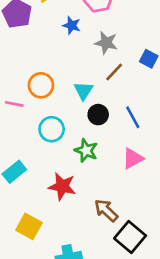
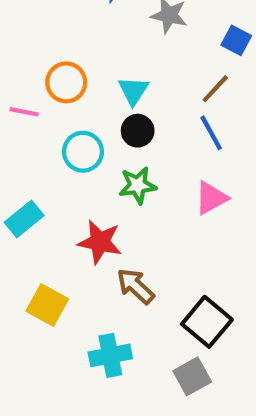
brown line: (114, 72) -> (215, 89), moved
black circle: (98, 115) -> (138, 131), moved
green star: (86, 150) -> (138, 185), turned -30
brown arrow: (106, 210) -> (135, 286), moved

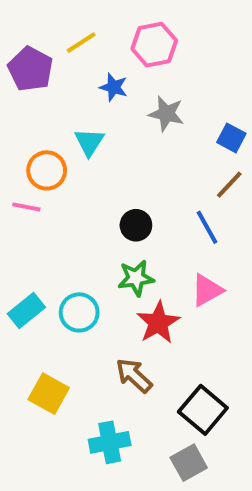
orange circle: (66, 82) -> (47, 170), moved
brown line: (215, 89) -> (229, 185), moved
cyan triangle: (133, 91) -> (89, 142), moved
cyan circle: (83, 152) -> (79, 312), moved
red star: (100, 242) -> (158, 323), moved, turned 30

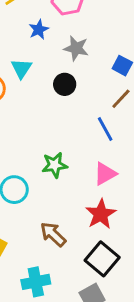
blue star: (114, 87) -> (39, 29), turned 30
black circle: (136, 225) -> (65, 84), moved
red star: (158, 323) -> (101, 214), moved

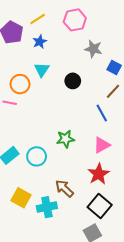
blue star: (39, 29) -> (40, 42), moved
gray star: (76, 48) -> (93, 49), moved
cyan cross: (36, 282) -> (47, 207), moved

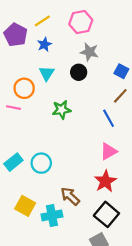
gray star: (93, 49) -> (89, 52), moved
black circle: (73, 81) -> (79, 72), moved
green star: (66, 139) -> (62, 110), moved

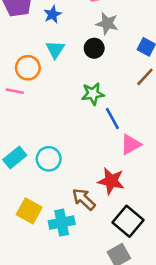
green star: (62, 110) -> (93, 94), moved
blue line: (109, 118) -> (112, 118), moved
red star: (105, 181) -> (111, 181), moved, turned -30

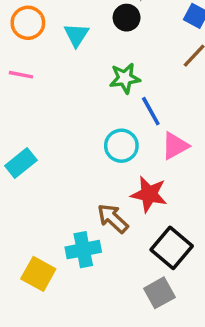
cyan triangle: (55, 50) -> (76, 35), moved
orange circle: (28, 68) -> (28, 23), moved
cyan circle: (49, 159) -> (121, 146), moved
yellow square: (29, 211) -> (38, 274), moved

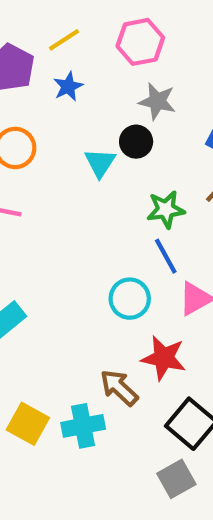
cyan triangle: (76, 35) -> (100, 163), moved
green star: (125, 78) -> (166, 209), moved
yellow square: (38, 274) -> (28, 424), moved

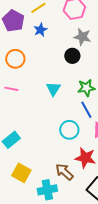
cyan triangle: (100, 163) -> (53, 89), moved
yellow square: (28, 424) -> (21, 173), moved

